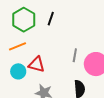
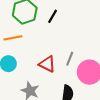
red triangle: (37, 64) -> (47, 64), moved

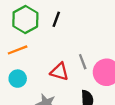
gray line: (70, 59) -> (83, 62), turned -32

